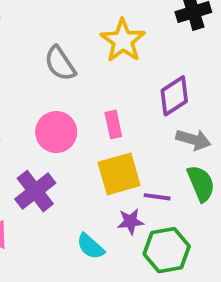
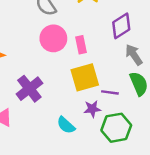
pink circle: (56, 132) -> (53, 38), moved
gray arrow: (193, 140) -> (134, 55), turned -140

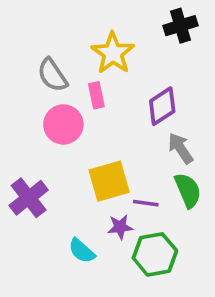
pink rectangle: (81, 45) -> (96, 95), moved

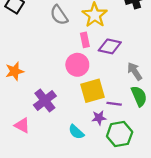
gray semicircle: (52, 75) -> (59, 15), moved
purple diamond: (162, 106) -> (110, 46), moved, turned 45
pink circle: (63, 124) -> (77, 65), moved

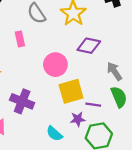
pink rectangle: (85, 40) -> (20, 39), moved
purple cross: (45, 100) -> (22, 101), turned -30

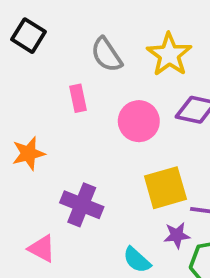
pink circle: (55, 65) -> (139, 121), moved

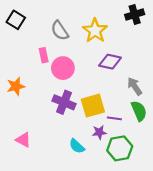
pink circle: (139, 121) -> (63, 68), moved
purple cross: (82, 205) -> (64, 102), moved

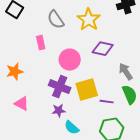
pink circle: (63, 68) -> (70, 60), moved
purple star: (99, 132) -> (59, 111), moved
pink triangle: (23, 140) -> (22, 104), moved

